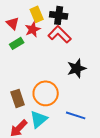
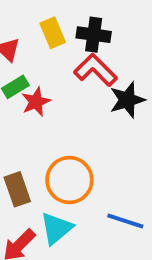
red star: (33, 29) -> (36, 102), moved
black star: (77, 68) -> (127, 100), moved

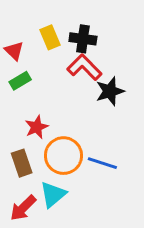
red star: (36, 102) -> (37, 127), moved
blue line: (125, 221) -> (102, 163), moved

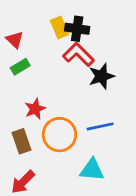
yellow rectangle: (50, 37) -> (59, 27), moved
blue line: (102, 163) -> (100, 126), moved, turned -30
cyan triangle: (53, 194) -> (92, 170), moved, turned 45

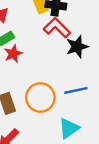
red star: (35, 109) -> (13, 54), moved
cyan triangle: (92, 170) -> (69, 128), turned -40

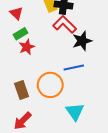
blue line: (76, 90) -> (74, 68), moved
cyan triangle: (69, 128) -> (75, 112), turned -30

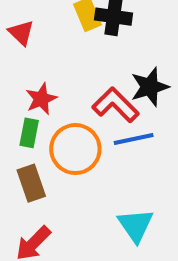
red L-shape: (65, 24) -> (116, 105), moved
green rectangle: (21, 34) -> (29, 133), moved, turned -48
orange circle: (50, 85) -> (75, 149), moved

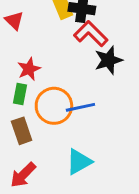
red L-shape: (116, 105) -> (91, 34), moved
blue line: (134, 139) -> (80, 107), moved
cyan triangle: (136, 225) -> (79, 162), moved, turned 36

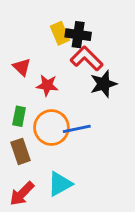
red triangle: (14, 20) -> (22, 67), moved
red star: (29, 69) -> (47, 85), moved, turned 30
cyan triangle: (79, 162) -> (60, 184), moved

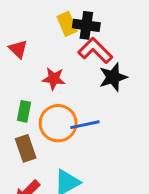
red triangle: (22, 67) -> (18, 49), moved

